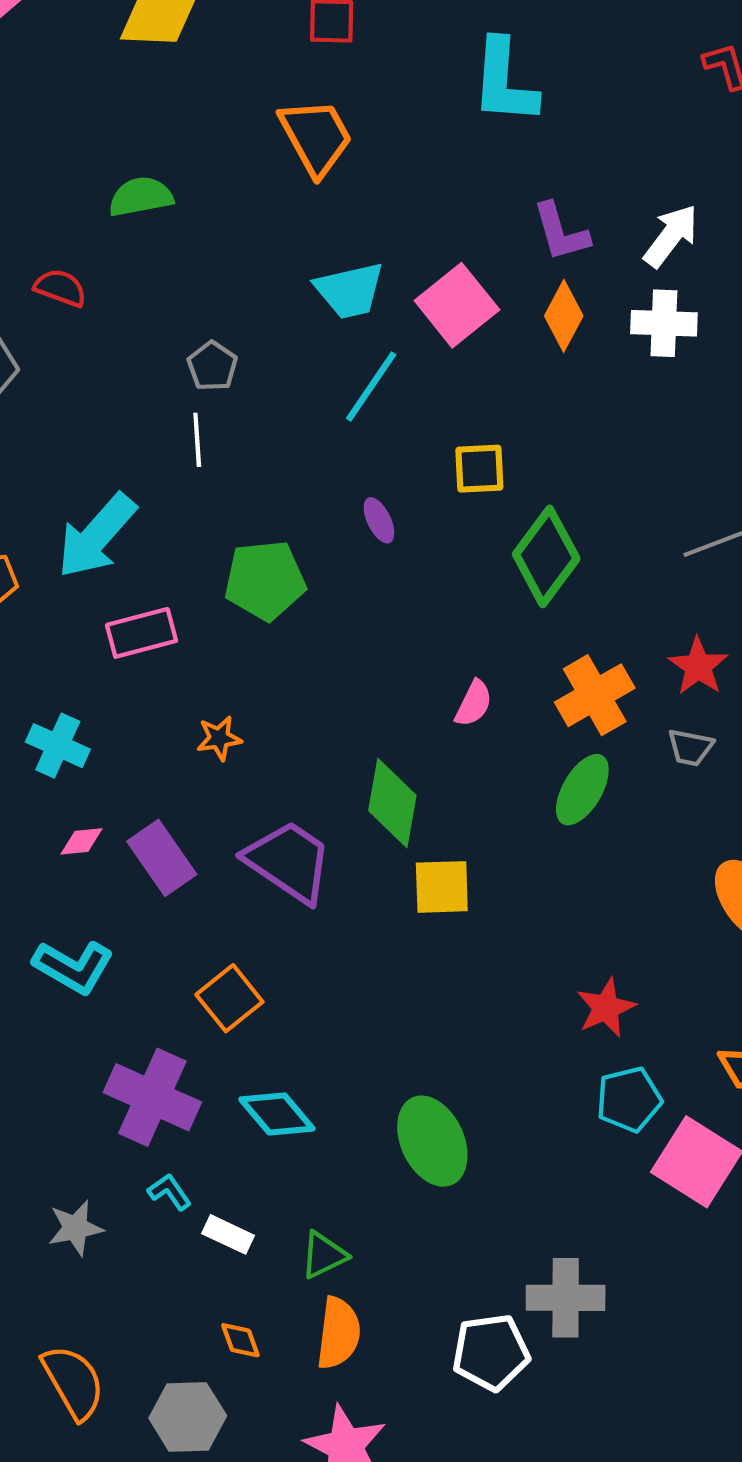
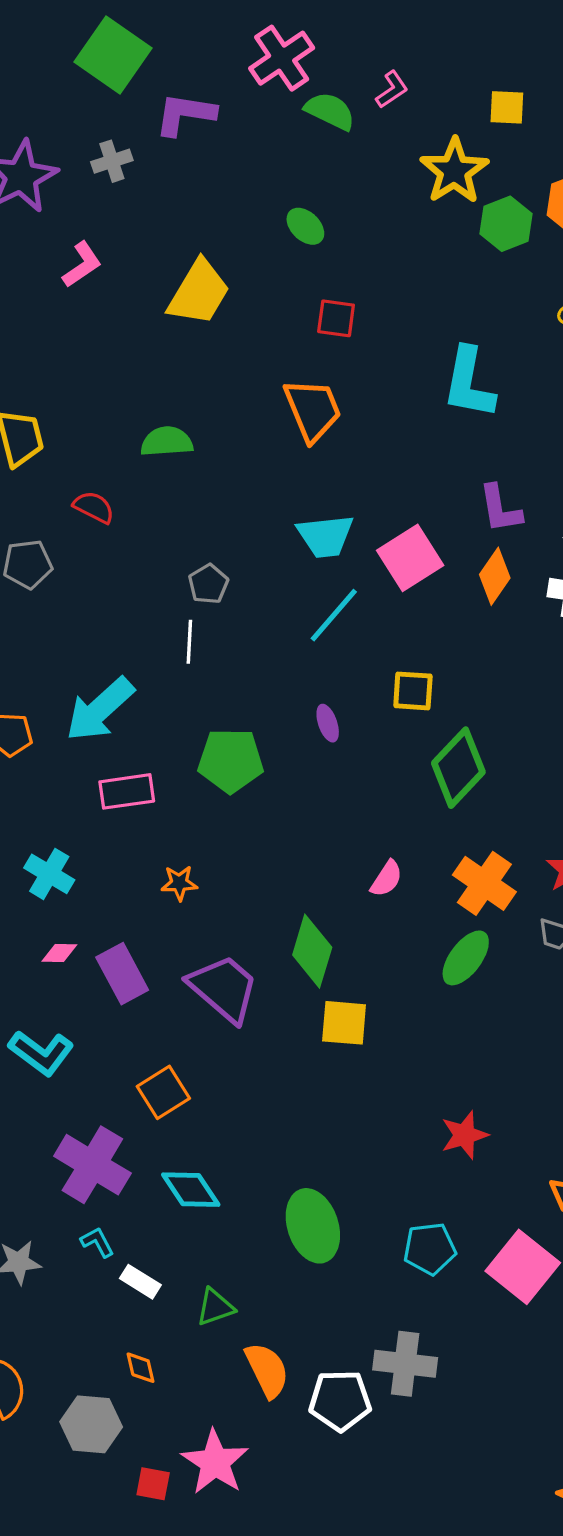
orange cross: (595, 695) -> (484, 883), turned -32
cyan pentagon: (629, 1099) -> (430, 1249), moved
orange semicircle: (339, 1333) -> (267, 1370), moved, turned -40

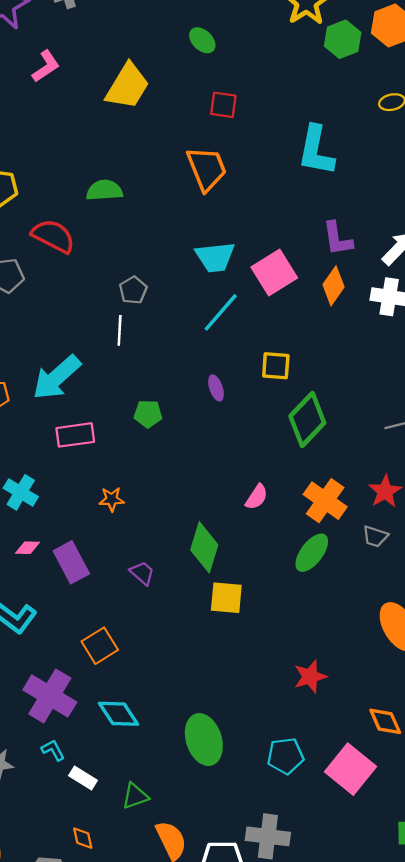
red semicircle: (94, 507) -> (53, 236), size x1.5
green pentagon: (231, 761) -> (148, 414), size x0.6
purple trapezoid: (224, 988) -> (142, 573), size x0.5

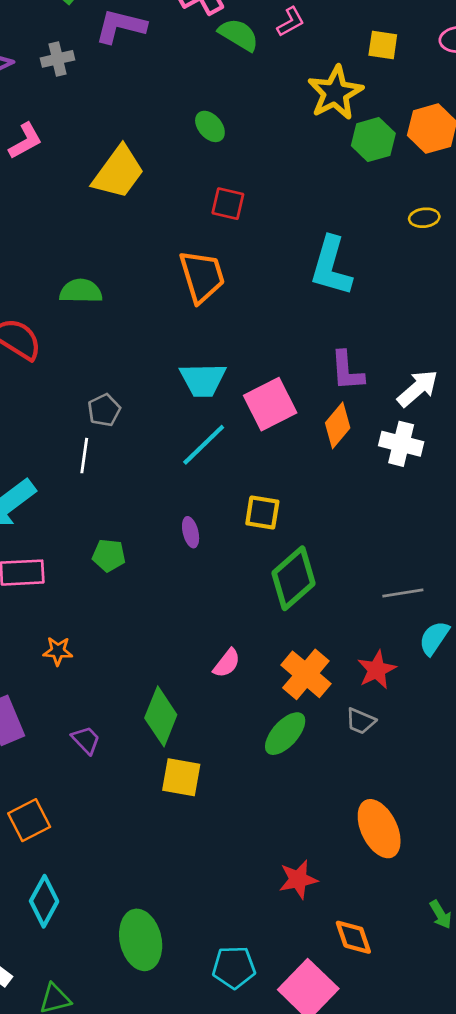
red star: (310, 677) -> (298, 879), moved
cyan diamond: (119, 714) -> (44, 901), turned 57

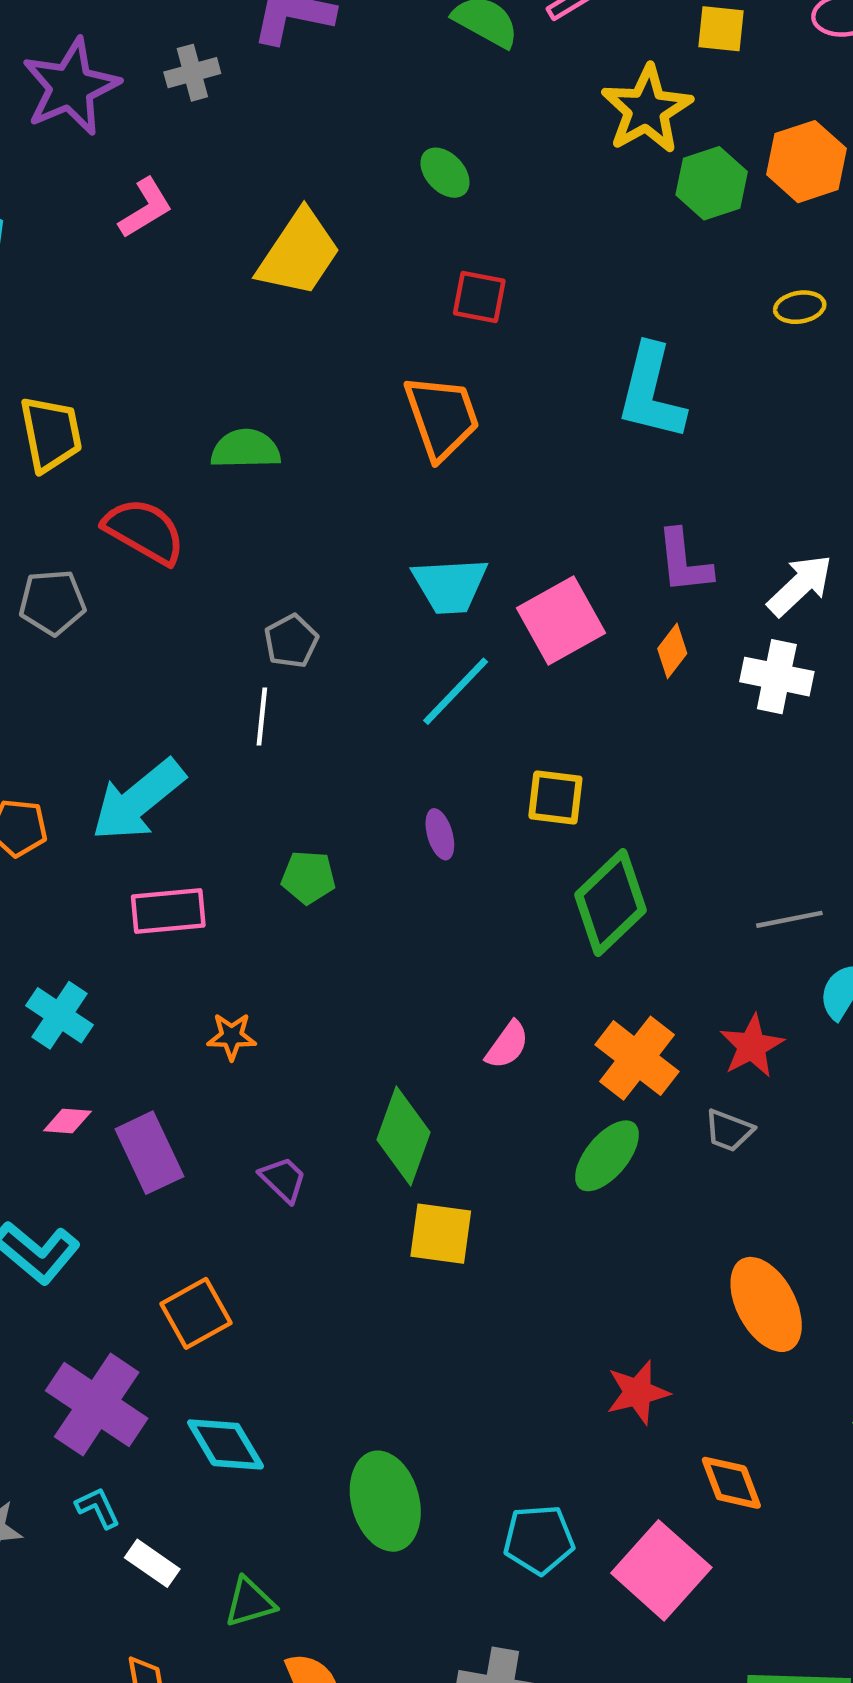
orange diamond: (338, 425) -> (672, 651), size x0.7
cyan diamond: (44, 901) -> (226, 1444), turned -57

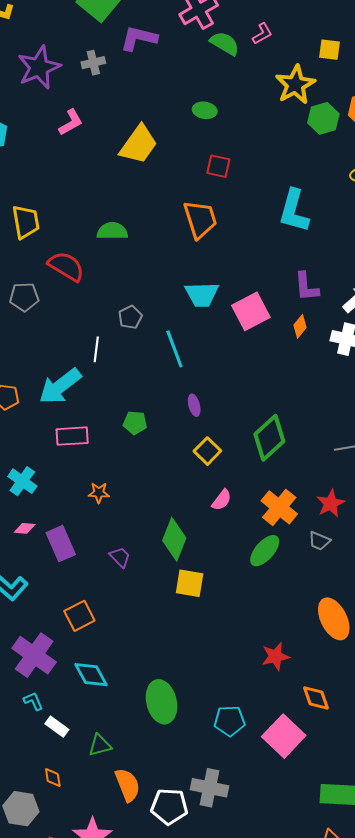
green ellipse: (445, 173) -> (205, 110), turned -40
cyan line: (456, 691) -> (174, 349), moved, turned -66
white line: (262, 717) -> (96, 349), moved
yellow square: (555, 798) -> (207, 451), moved, turned 36

